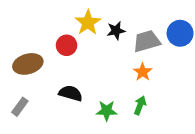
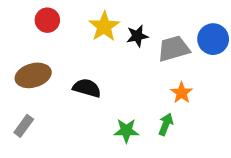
red circle: (67, 45) -> (47, 20), moved
orange star: (143, 72) -> (182, 93), moved
black semicircle: (71, 93) -> (87, 88), moved

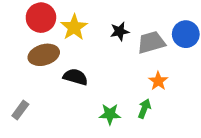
red circle: (47, 20) -> (41, 18), size x1.4
yellow star: (104, 26) -> (74, 27), moved
brown ellipse: (33, 75) -> (44, 55), moved

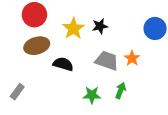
yellow star: (74, 27) -> (73, 28), moved
gray trapezoid: (151, 42) -> (107, 61), moved, turned 35
orange star: (158, 81) -> (132, 58), moved

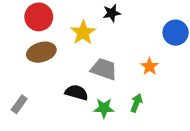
black star: (100, 26) -> (112, 13), moved
gray trapezoid: (107, 61) -> (104, 69), moved
black semicircle: (63, 64) -> (77, 92), moved

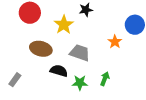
brown ellipse: (41, 52) -> (41, 49), moved, turned 30
orange star: (149, 66) -> (115, 42), moved

